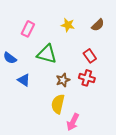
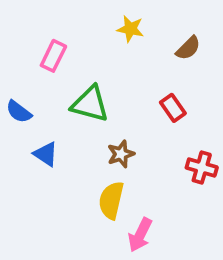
yellow star: (68, 25) -> (130, 29), moved
red cross: (87, 78) -> (202, 168), moved

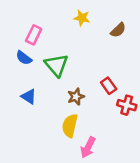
green triangle: (90, 104) -> (57, 65), turned 35
red rectangle: (173, 108) -> (109, 86), moved
blue semicircle: (19, 112) -> (24, 58), moved

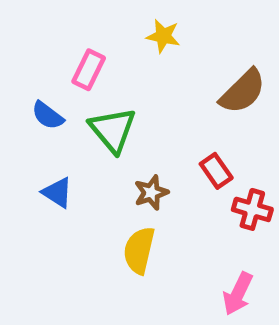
brown semicircle: (118, 30) -> (243, 91), moved, size x1.5
pink rectangle: (34, 35) -> (89, 70), moved
pink arrow: (88, 147) -> (238, 294), moved

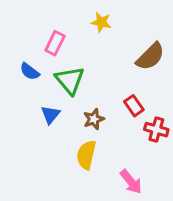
blue triangle: (57, 193) -> (51, 115), moved, turned 36
pink arrow: (238, 294) -> (131, 182), moved, turned -65

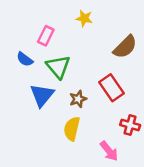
red rectangle: (134, 106) -> (111, 88), size x1.5
blue triangle: (51, 115) -> (42, 95), size x1.5
red cross: (156, 130) -> (130, 125), moved

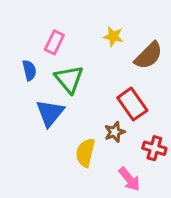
yellow star: (84, 18) -> (113, 36), moved
blue semicircle: (25, 59) -> (29, 70), turned -140
brown star: (78, 99) -> (115, 132), moved

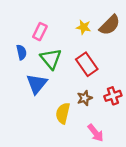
brown semicircle: (149, 56) -> (110, 25), moved
red rectangle: (132, 104) -> (87, 64), moved
red cross: (154, 148) -> (113, 96), moved, turned -35

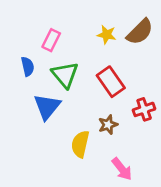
red cross: (113, 96) -> (144, 109), moved

